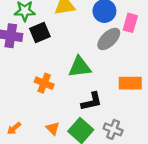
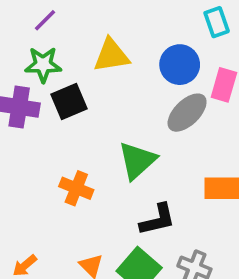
green triangle: (80, 67) -> (137, 161), turned -35

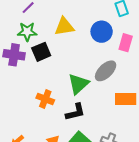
gray ellipse: (187, 113) -> (106, 71), moved
black L-shape: (158, 220) -> (75, 112), moved

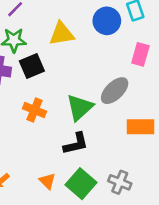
blue circle: (102, 32) -> (107, 21), moved
orange cross: (45, 99) -> (34, 110), moved

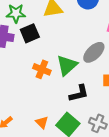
orange cross: (34, 110) -> (42, 69), moved
black L-shape: (76, 144) -> (79, 93), moved

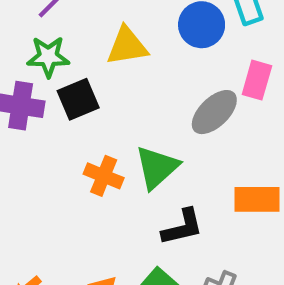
gray ellipse: (94, 52) -> (214, 112), moved

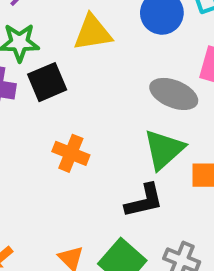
gray ellipse: (214, 112) -> (174, 94), turned 66
green triangle: (157, 167) -> (164, 149), moved

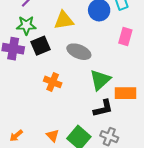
gray ellipse: (174, 94) -> (79, 52), moved
black L-shape: (144, 201) -> (103, 108), moved

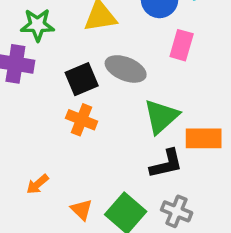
pink rectangle: (125, 36) -> (182, 45), moved
black square: (40, 46) -> (82, 79), moved
orange arrow: (16, 136) -> (37, 184), moved

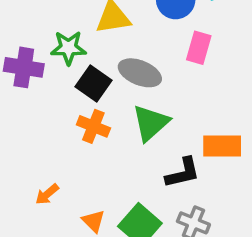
green star: (37, 25) -> (68, 48), moved
black square: (82, 79) -> (93, 84), turned -32
green triangle: (161, 116) -> (151, 123), moved

